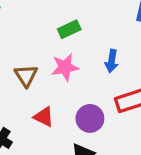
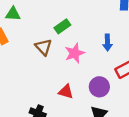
green rectangle: (69, 29) -> (62, 26), moved
brown triangle: (26, 76) -> (43, 47), moved

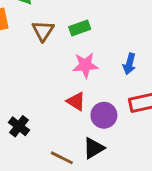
brown triangle: (43, 47) -> (43, 31), moved
red triangle: (66, 92) -> (76, 101), moved

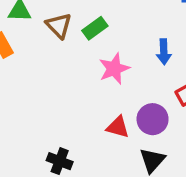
brown triangle: (43, 31) -> (59, 26), moved
red triangle: (76, 101) -> (118, 127), moved

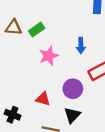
brown triangle: (59, 26) -> (14, 27), turned -42
red triangle: (118, 127) -> (43, 99), moved

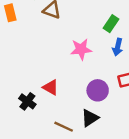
green rectangle: (37, 30) -> (111, 24), moved, turned -35
red triangle: (43, 99) -> (51, 87), moved

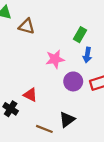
purple circle: (98, 90) -> (73, 81), moved

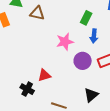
red triangle: (30, 95) -> (44, 75), turned -40
black triangle: (67, 120) -> (91, 95), moved

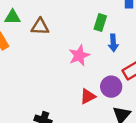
purple circle: (83, 61) -> (111, 87), moved
red triangle: (44, 75) -> (88, 96), moved

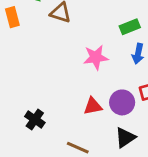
green rectangle: (100, 22) -> (130, 27), turned 35

